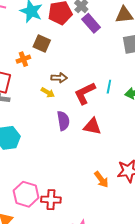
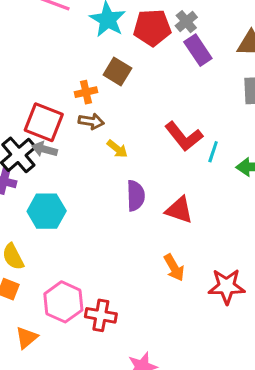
brown arrow: (59, 78) -> (91, 121), moved
red L-shape: (85, 93) -> (184, 136), moved, turned -110
orange arrow: (101, 179) -> (174, 268), moved

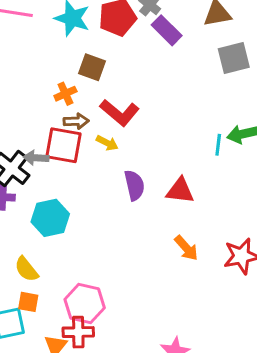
red square: (44, 122) -> (63, 145), moved
red L-shape: (184, 136) -> (120, 113), moved
cyan line: (213, 152) -> (218, 145), moved
red cross: (101, 315) -> (78, 332), moved

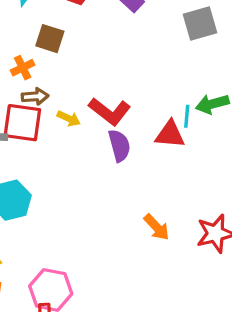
red L-shape: (120, 113) -> (110, 111), moved
purple semicircle: (134, 185) -> (119, 146), moved
red triangle: (180, 191) -> (170, 134), moved

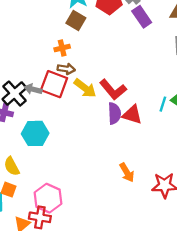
brown square: (50, 39) -> (76, 21), moved
yellow arrow: (69, 118) -> (85, 88), size x1.5
red triangle: (170, 134) -> (132, 115), moved

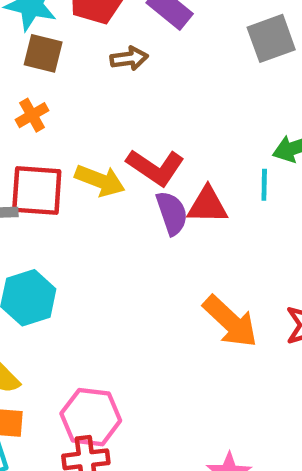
brown arrow: (66, 69) -> (129, 58), moved
cyan line: (163, 104) -> (264, 185), moved
orange arrow: (127, 172) -> (230, 321), size x1.5

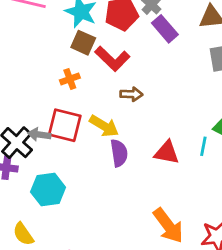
brown arrow: (129, 58) -> (131, 94), moved
red L-shape: (155, 167) -> (112, 59), moved
purple semicircle: (172, 213) -> (119, 153), moved

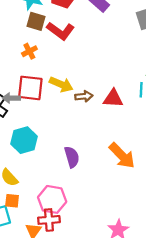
brown arrow: (131, 94) -> (84, 96), moved
purple semicircle: (119, 153) -> (72, 157), moved

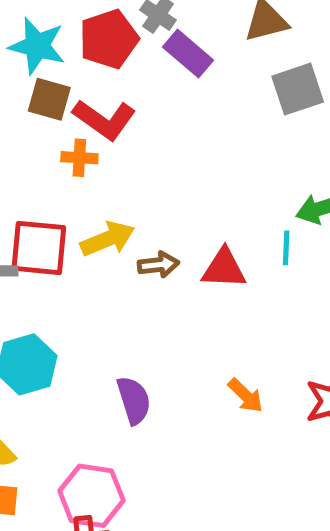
orange cross: (29, 51) -> (79, 158), moved, turned 32
yellow arrow: (61, 84) -> (108, 239), turned -45
orange arrow: (122, 156) -> (246, 396), size x0.6

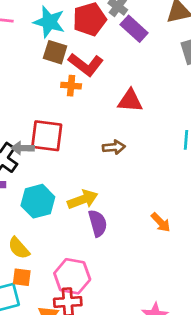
yellow arrow: (108, 239) -> (83, 199), moved
red triangle: (224, 269) -> (130, 101), moved

